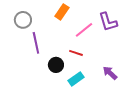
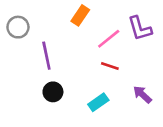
gray circle: (23, 20) -> (18, 27), moved
red line: (76, 53) -> (110, 66), moved
black circle: (56, 65) -> (53, 92), moved

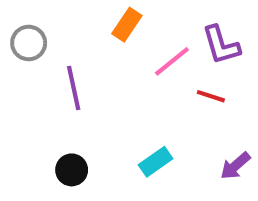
red line: (110, 66) -> (211, 96), moved
black circle: (53, 92) -> (72, 170), moved
purple arrow: (142, 94) -> (235, 166), moved, turned -84

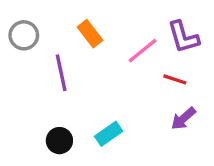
orange rectangle: (127, 25) -> (90, 34), moved, turned -72
cyan rectangle: (156, 162) -> (109, 134), moved
purple arrow: (235, 166) -> (183, 118), moved

